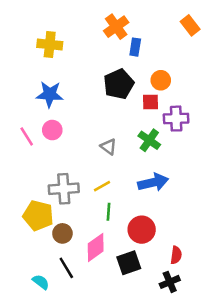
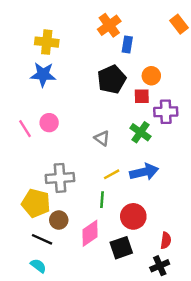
blue star: (50, 94) -> (43, 75), moved
yellow line: (102, 186) -> (112, 174), moved
black line: (66, 268) -> (42, 239), moved, turned -35

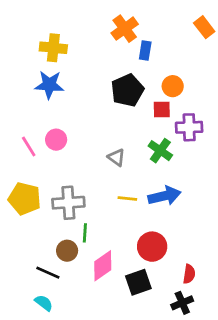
yellow line: (112, 174) -> (127, 199), turned 35
green line: (102, 200) -> (85, 233), moved
yellow pentagon: (36, 203) -> (25, 199), moved

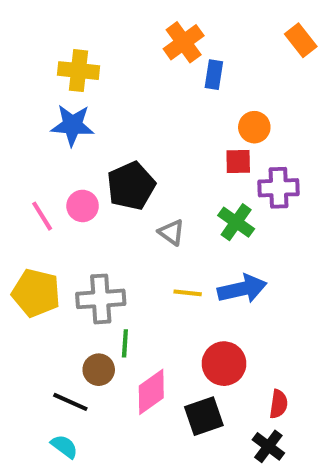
black pentagon: (127, 90) -> (131, 186), moved
black cross: (182, 303) -> (268, 446), turned -30

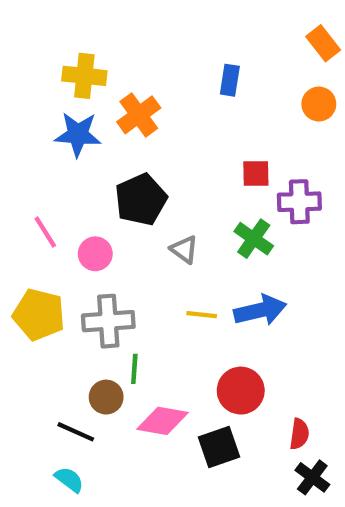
orange cross: (184, 42) -> (139, 115), moved
orange circle: (254, 127) -> (319, 104), moved
pink circle: (83, 206) -> (95, 254), moved
pink diamond: (151, 392) -> (163, 421), turned 45
black cross: (268, 446) -> (312, 477), moved

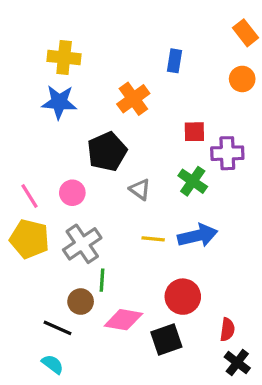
orange cross: (139, 115) -> (133, 99), moved
pink line: (45, 232) -> (29, 196), moved
gray cross: (108, 321) -> (82, 244), turned -30

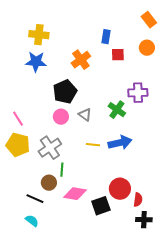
red square: (194, 132) -> (118, 55), moved
pink circle: (72, 193) -> (61, 117), moved
red circle: (183, 297) -> (120, 189), moved
black cross: (237, 363) -> (144, 220), turned -35

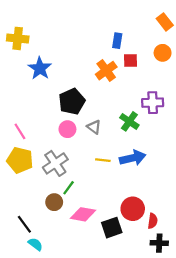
yellow cross: (39, 35) -> (18, 38), moved
orange cross: (81, 60) -> (106, 71), moved
blue star: (36, 62) -> (40, 68), turned 30
green line: (62, 170) -> (69, 188), turned 32
black line: (35, 199) -> (24, 224), moved, turned 30

